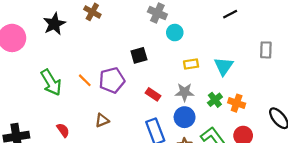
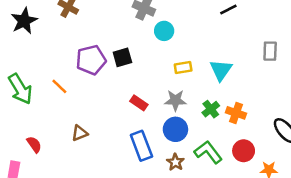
purple pentagon: (112, 80) -> (91, 60), moved

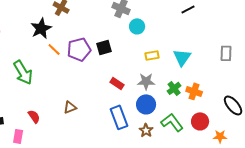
black star: (24, 21) -> (41, 28), moved
gray rectangle: (270, 51) -> (226, 53), moved
orange line: (59, 86) -> (54, 49), moved

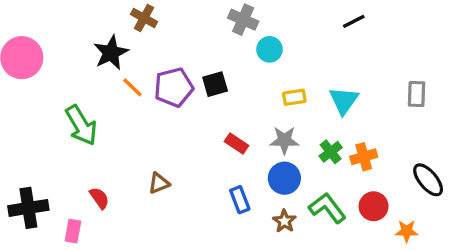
orange cross: (194, 91) -> (364, 157), turned -35
blue rectangle: (119, 117) -> (240, 200), size x0.7

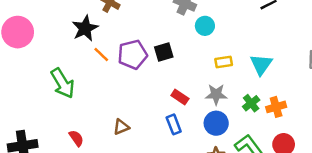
blue rectangle: (240, 200) -> (174, 124), moved

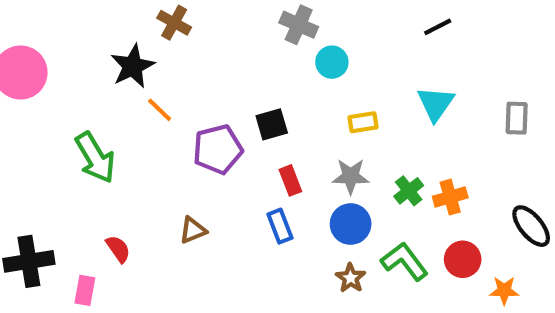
black square: (164, 52) -> (272, 124), moved
purple pentagon: (133, 55) -> (218, 149), moved
cyan triangle: (261, 65) -> (436, 104), moved
red rectangle: (180, 97) -> (290, 180), turned 35

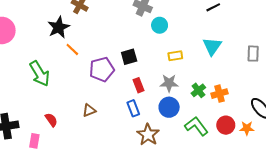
brown star: (351, 278) -> (148, 135), moved, size x1.5
orange star: (504, 290) -> (247, 128), moved

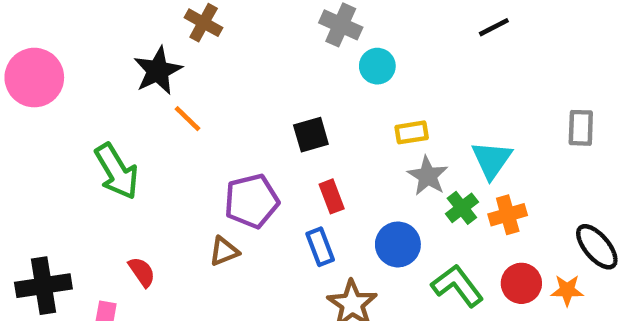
cyan triangle: (212, 46) -> (492, 160), moved
purple pentagon: (102, 69) -> (252, 201), moved
gray star: (169, 83) -> (428, 176), moved, turned 30

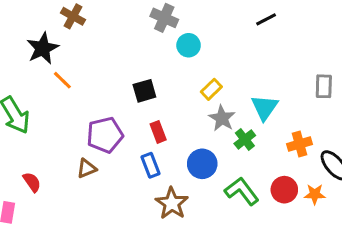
yellow rectangle: (412, 132) -> (211, 89), turned -35
orange cross: (508, 215) -> (300, 144), moved

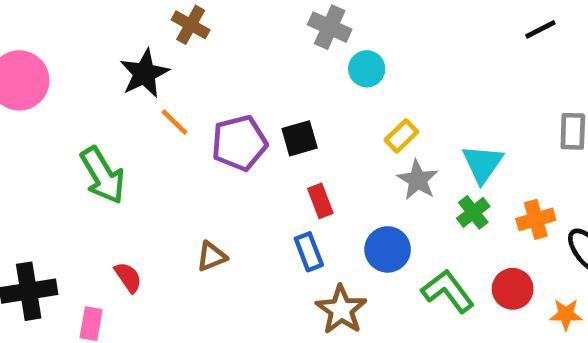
black line: (266, 19) -> (540, 29), moved
purple pentagon: (105, 135) -> (239, 143), moved
green cross: (245, 139) -> (473, 212), moved
orange star: (315, 194) -> (566, 314), moved

